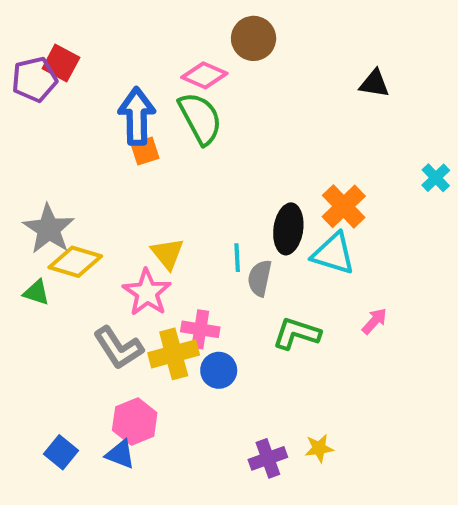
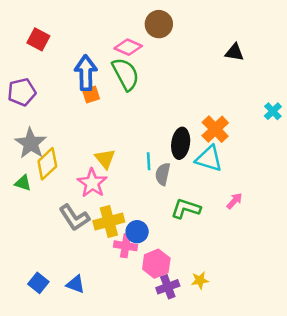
purple pentagon: (34, 79) -> (22, 92), moved
yellow diamond: (75, 262) -> (47, 164), turned -60
pink cross: (200, 329) -> (126, 246), moved
pink hexagon: (135, 422) -> (156, 264), moved

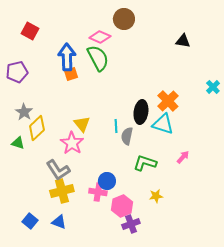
gray star: (31, 143) -> (24, 112), size x0.7
yellow cross: (109, 221) -> (62, 191), moved
yellow star: (200, 280) -> (156, 196), moved

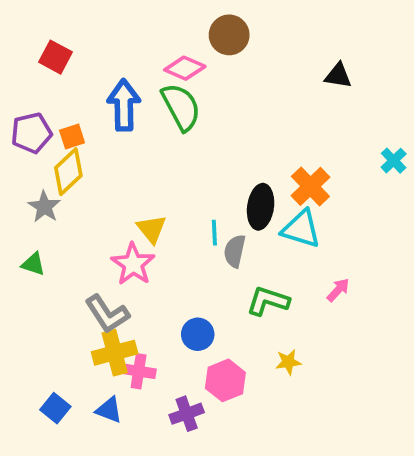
orange square: (71, 74) -> (72, 137), moved
yellow diamond: (37, 128) -> (68, 172), moved
pink cross: (98, 192) -> (139, 371), moved
purple cross: (131, 224) -> (187, 414), moved

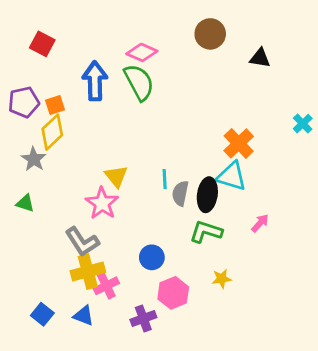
brown circle: (229, 35) -> (210, 34), moved
black ellipse: (261, 207) -> (207, 195), moved
pink cross: (139, 371) -> (106, 286), turned -35

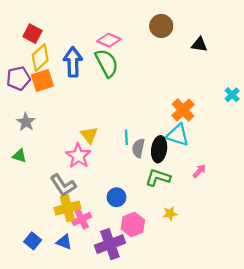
orange square: (55, 105) -> (42, 81), size x1.5
yellow diamond: (52, 132) -> (40, 58), moved
purple cross: (143, 319) -> (110, 244), size x1.5

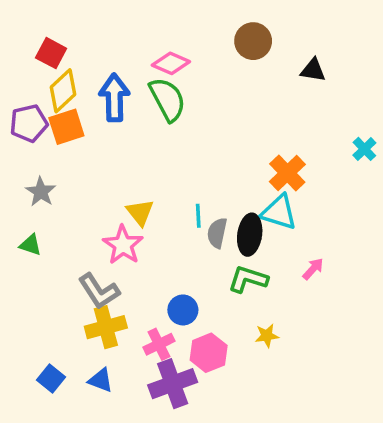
pink cross: (82, 219) -> (159, 344), moved

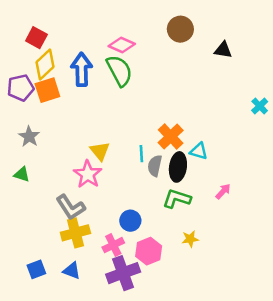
orange cross: (287, 173) -> (171, 136), moved
cyan triangle: (279, 212) -> (199, 151), size x0.7
blue square: (51, 378) -> (36, 269), turned 30

